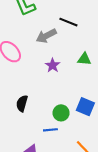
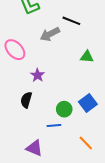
purple star: (53, 65) -> (38, 75), moved
blue square: (85, 107) -> (88, 103), turned 30

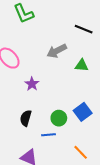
black line: (71, 21) -> (84, 29), moved
gray arrow: (50, 34) -> (57, 51), moved
black semicircle: (26, 100) -> (26, 118), moved

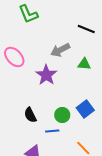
purple star: (32, 84) -> (46, 75), moved, size x1.5
black semicircle: (26, 118) -> (30, 115), turned -42

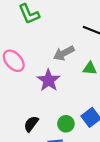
black semicircle: (30, 115) -> (31, 124), turned 63

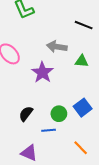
gray arrow: (64, 53) -> (57, 47), turned 36

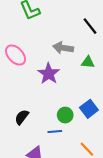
black line: (84, 25) -> (90, 26), turned 30
black semicircle: (26, 114) -> (22, 117), moved

